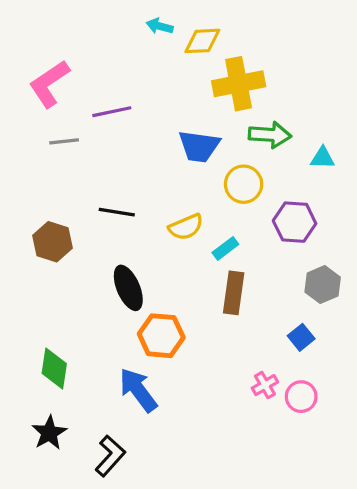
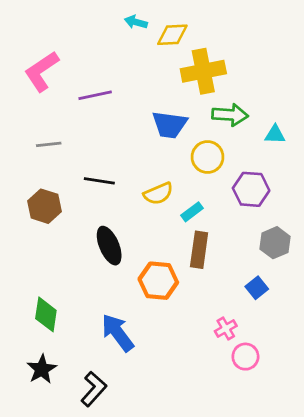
gray line: (64, 141) -> (49, 144), moved
orange hexagon: (161, 336) -> (158, 281), moved
pink circle: (301, 397) -> (245, 357), moved

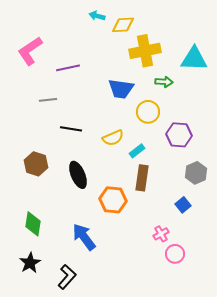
green arrow: (230, 115) -> (164, 82), size x0.7
cyan triangle: (275, 135) -> (194, 59), moved, size x1.8
gray line: (49, 144) -> (48, 100), moved
brown hexagon: (44, 206) -> (36, 164), moved

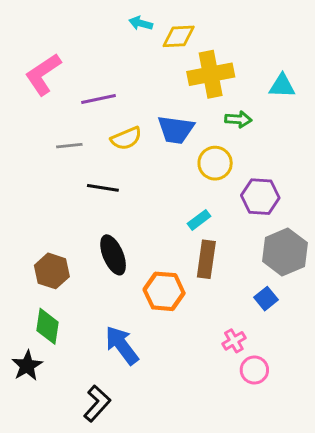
cyan triangle: (194, 59) -> (282, 86), size x0.7
yellow semicircle: (113, 138) -> (126, 138), moved
brown hexagon: (36, 164) -> (52, 271), moved
gray hexagon: (196, 173) -> (285, 252), size x1.4
black star: (30, 263) -> (27, 366), moved

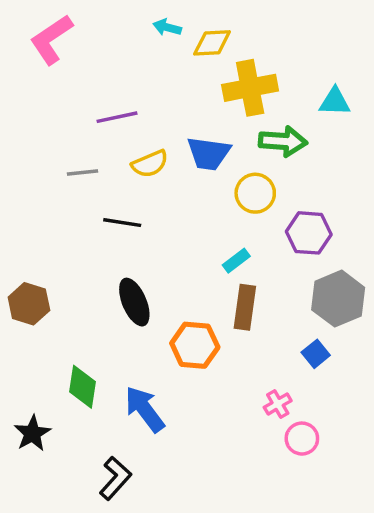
pink L-shape: (43, 74) -> (51, 39), moved
green arrow: (238, 119) -> (283, 141), size x1.5
brown hexagon: (52, 271) -> (29, 304), moved
green diamond: (48, 326) -> (82, 387), moved

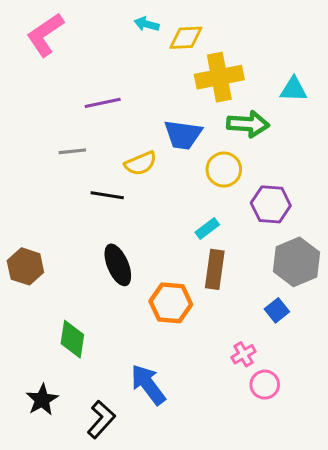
yellow semicircle: (150, 164) -> (141, 163), moved
blue arrow: (145, 409) -> (148, 385), moved
black star: (32, 433) -> (42, 400), moved

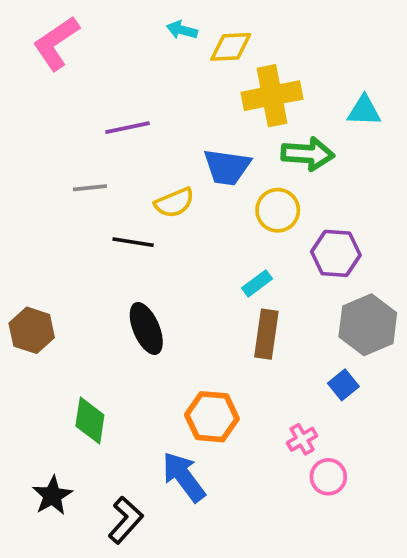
orange hexagon: (171, 303) -> (212, 417), moved

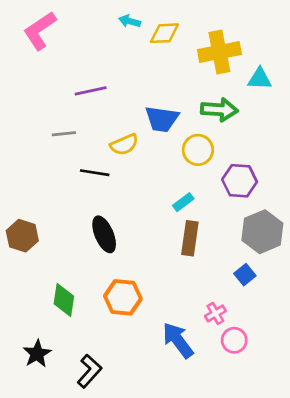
yellow cross: (272, 96) -> (219, 52), moved
orange hexagon: (212, 417) -> (123, 297), moved
blue arrow: (184, 477) -> (178, 340), moved

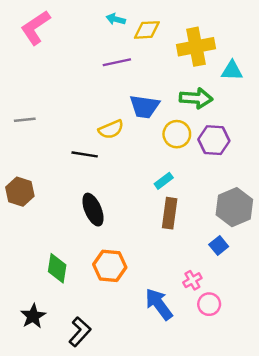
purple line: (91, 91) -> (117, 62), moved
gray line: (64, 134) -> (25, 120), moved
purple hexagon: (240, 181) -> (214, 140), moved
brown hexagon: (22, 236) -> (20, 192), moved

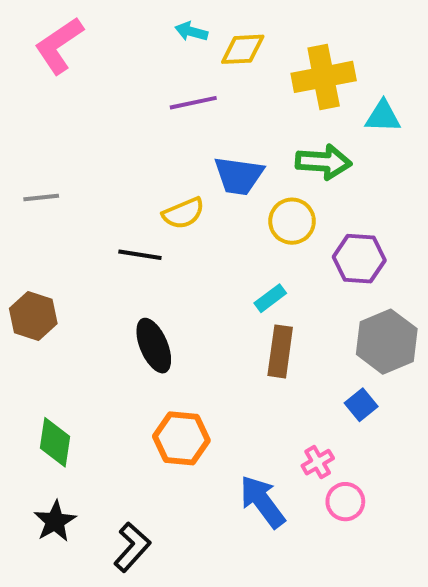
purple hexagon: (214, 140) -> (359, 259), moved
green diamond: (57, 268) -> (55, 442), moved

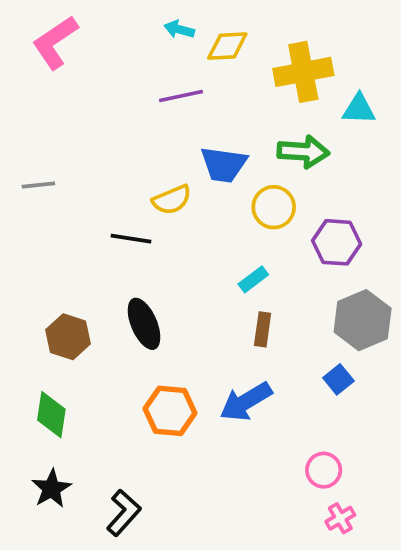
brown hexagon: (33, 316) -> (68, 337), moved
brown rectangle: (280, 351) -> (263, 329), size x0.7
pink cross: (318, 462) -> (340, 518), moved
blue arrow: (262, 502) -> (246, 402), moved, turned -84

